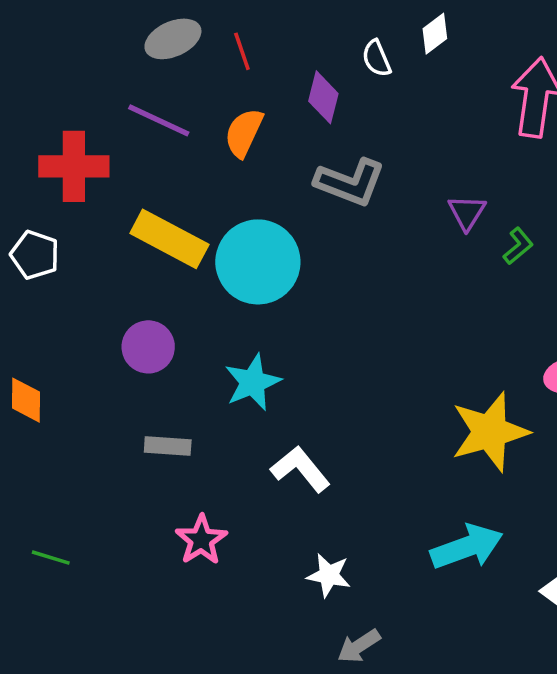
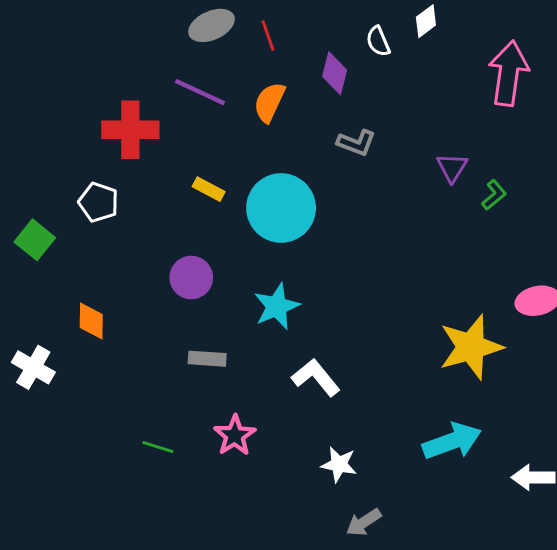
gray L-shape: (350, 182) -> (356, 143), size x0.7
yellow rectangle: (169, 239) -> (209, 189), size x0.5
green line: (51, 558) -> (158, 447), moved

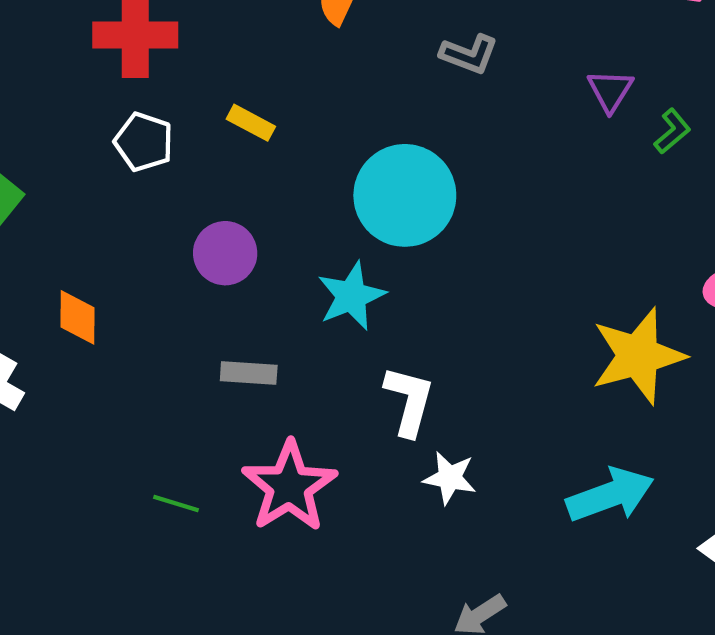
white pentagon: (99, 202) -> (144, 142), moved
cyan circle: (281, 208) -> (405, 195), moved
white L-shape: (316, 377) -> (409, 401), turned 54
pink star: (235, 435) -> (289, 486), size x1.5
white star: (339, 464) -> (450, 478), moved

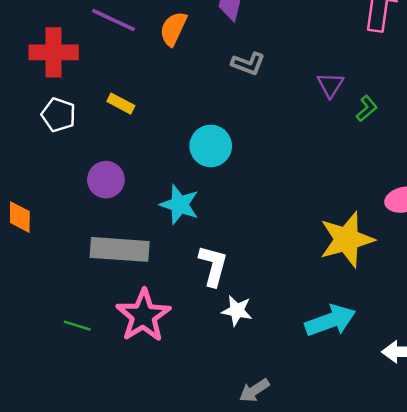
cyan circle: (405, 195) -> (211, 146), size x0.7
cyan star: (351, 296) -> (180, 205), turned -30
gray rectangle: (249, 373) -> (120, 249), size x1.8

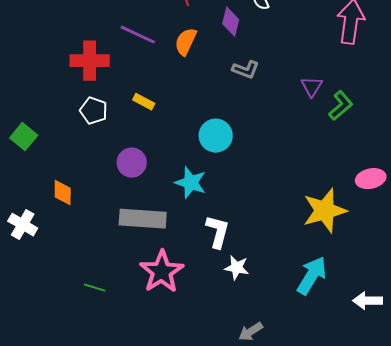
green L-shape: (367, 109) -> (341, 106), size x1.4
cyan arrow: (330, 321) -> (312, 276), turned -39
green line: (77, 326) -> (95, 288), moved

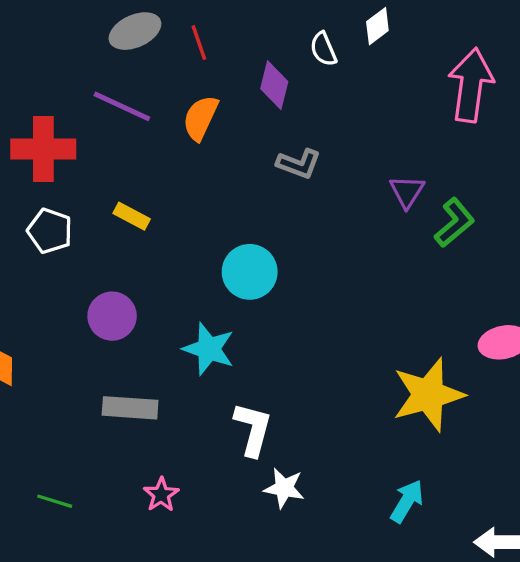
gray rectangle: (143, 219) -> (130, 408), size x0.7
pink star: (162, 272) -> (161, 495), size x0.5
cyan arrow: (312, 276) -> (407, 501), size x0.7
green line: (95, 288) -> (55, 501), moved

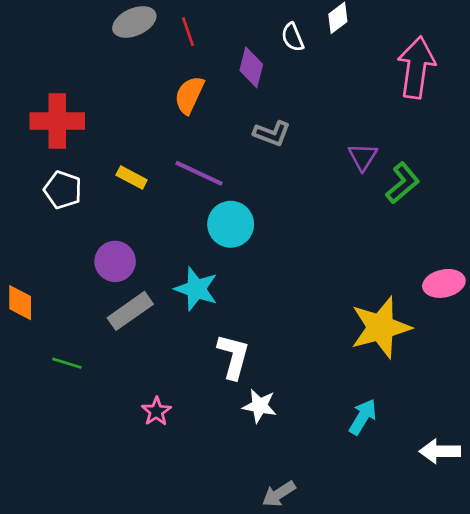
purple line: (122, 106) -> (199, 173), moved
gray rectangle: (130, 408) -> (130, 311), moved, turned -39
green line: (55, 501) -> (67, 363), moved

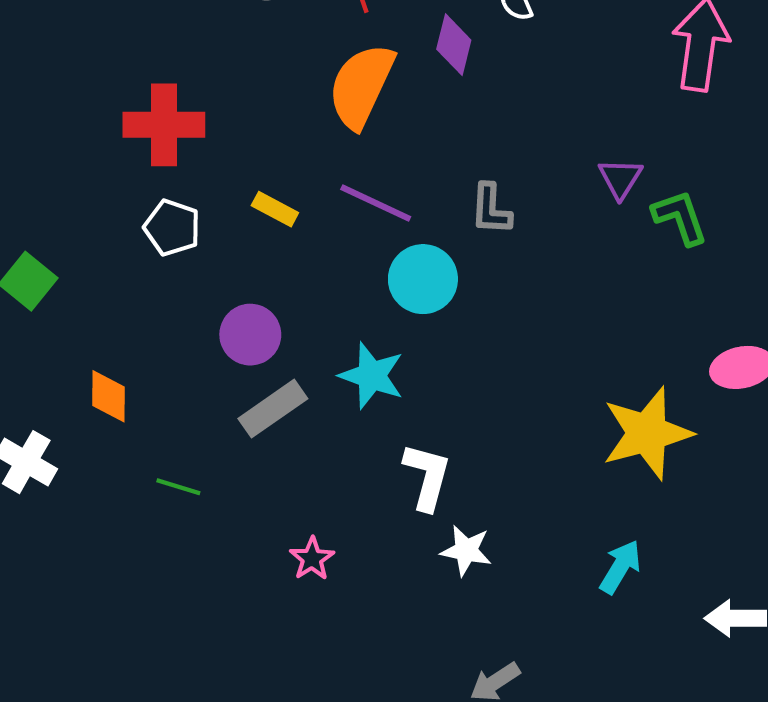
orange semicircle: (189, 95) -> (361, 86), size x1.5
gray L-shape: (272, 133) -> (491, 209), moved, turned 72
green L-shape: (403, 183) -> (680, 217), turned -69

